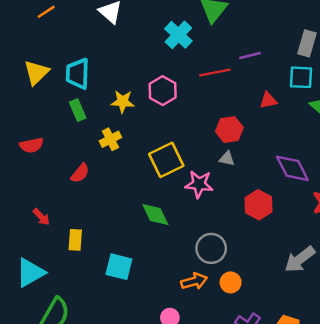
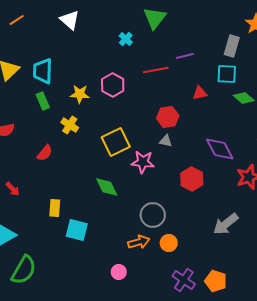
cyan cross: (178, 35) -> (126, 39), size x0.6
yellow cross: (110, 139) -> (70, 125), turned -30
yellow rectangle: (75, 240) -> (55, 208), moved

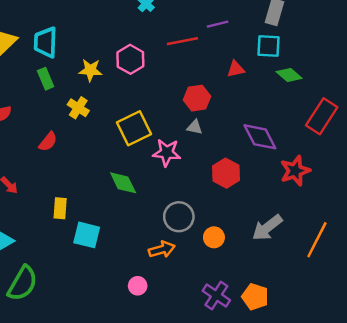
orange circle: (169, 243) -> (214, 237), moved

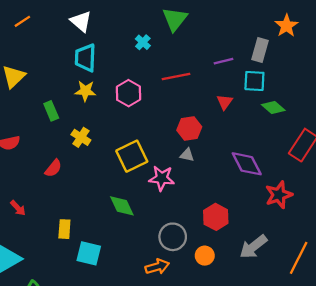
purple line: (218, 24) -> (224, 61), moved
cyan trapezoid: (46, 42) -> (85, 58), moved
red triangle: (236, 69) -> (225, 102), turned -42
yellow star: (90, 70) -> (85, 91), moved
red hexagon: (226, 173) -> (216, 217), moved

